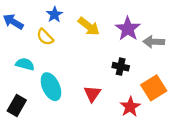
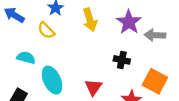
yellow arrow: (89, 26) -> (90, 20), turned 35
orange square: (154, 88) -> (155, 81), turned -30

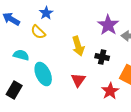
yellow arrow: (90, 20) -> (78, 46), moved

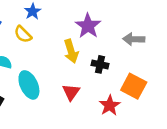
purple star: (108, 25) -> (88, 26), moved

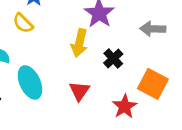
yellow arrow: (71, 51) -> (79, 43), turned 30
black cross: (100, 64) -> (113, 58), turned 35

